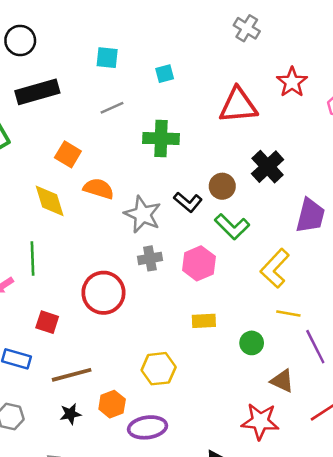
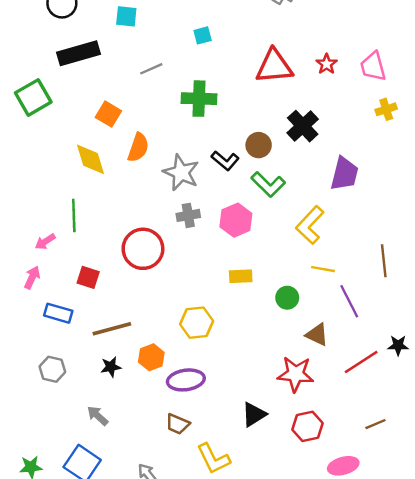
cyan square: (107, 58) -> (126, 16), moved
red star: (292, 82) -> (327, 64), moved, size x0.7
orange semicircle: (99, 189) -> (138, 147), turned 92

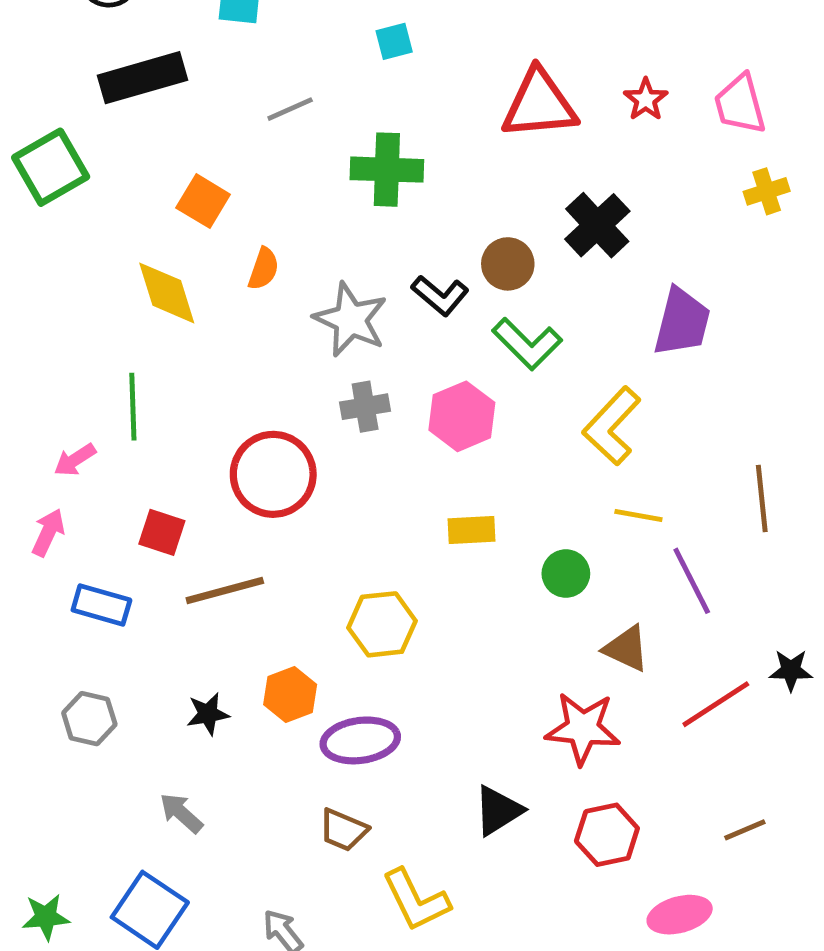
orange semicircle: (138, 147) -> (264, 269), size x0.7
brown line: (112, 329) -> (225, 590), moved

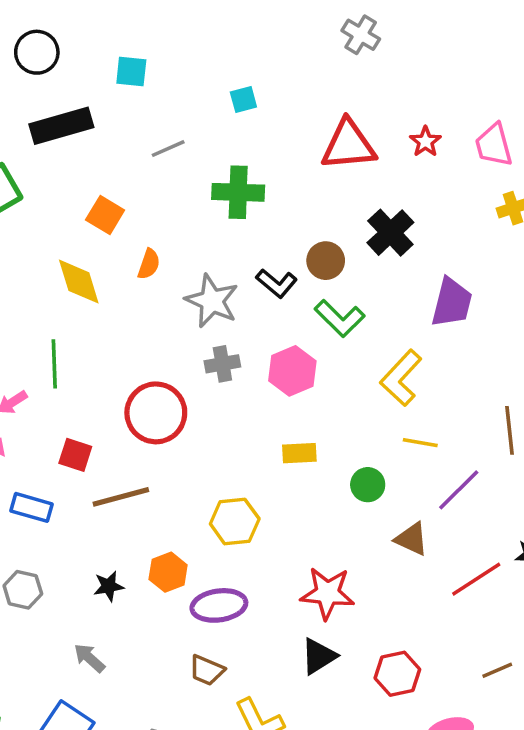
purple line: (692, 581) -> (459, 490), turned 72
red star: (583, 728) -> (327, 593), moved

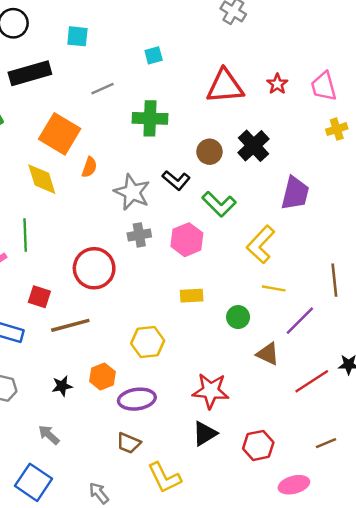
orange square: (105, 215) -> (60, 134), size x1.6
brown circle: (326, 261) -> (209, 152), moved

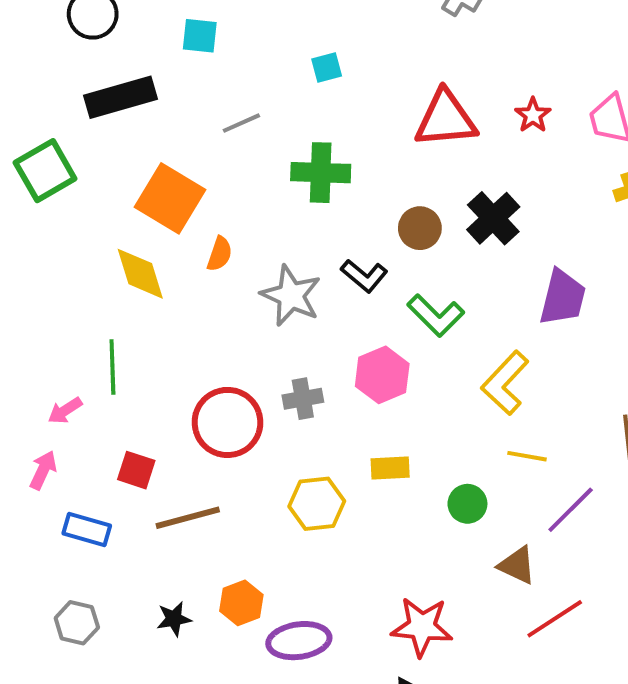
gray cross: (139, 235) -> (303, 399), moved
yellow hexagon: (148, 342) -> (317, 504), moved
red line: (312, 381) -> (555, 619), moved

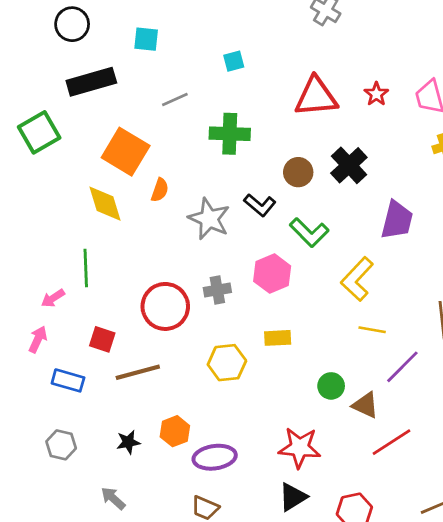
green circle: (467, 504) -> (331, 386), moved

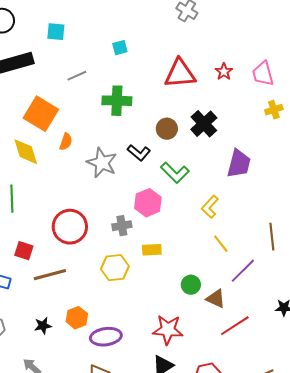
yellow L-shape: (357, 279) -> (210, 207), size x0.7
gray cross: (217, 290) -> (122, 226), moved
yellow line: (372, 330) -> (221, 244), turned 42

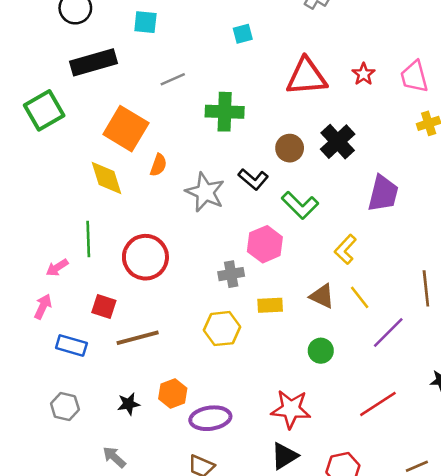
cyan square: (120, 48) -> (243, 34), moved
red circle: (70, 227) -> (145, 257), moved
brown triangle: (216, 299) -> (322, 296), moved

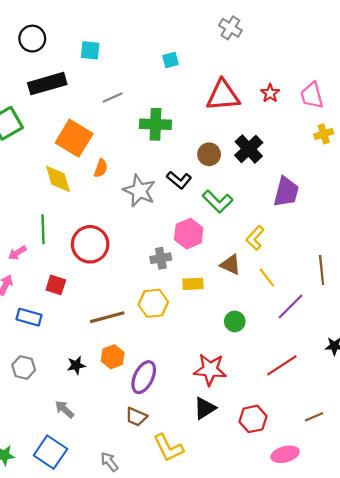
brown triangle: (322, 296) -> (230, 265), moved
brown line: (138, 338) -> (107, 317), moved
purple ellipse: (210, 418) -> (144, 377), turned -56

